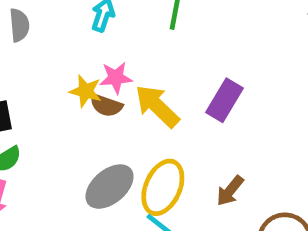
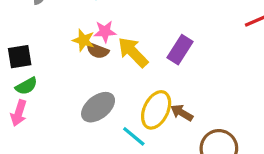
yellow ellipse: (163, 187) -> (156, 110), moved
brown arrow: (230, 191) -> (182, 113), turned 80

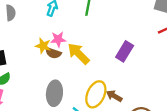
purple rectangle: (180, 50) -> (125, 51), moved
gray ellipse: (98, 107) -> (54, 93), turned -45

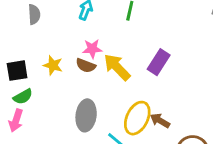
yellow star: (43, 46) -> (53, 65), moved
purple rectangle: (125, 51) -> (159, 62), moved

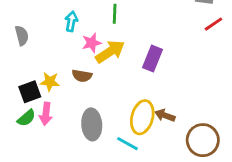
pink star: (92, 49) -> (92, 43), moved
yellow arrow: (117, 67) -> (110, 52), moved, turned 112
black square: (17, 71) -> (30, 92), moved
pink arrow: (16, 120) -> (46, 114), moved

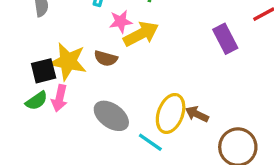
purple rectangle: (153, 58) -> (225, 39), moved, turned -55
yellow star: (50, 82) -> (68, 62), size x1.6
gray ellipse: (92, 124) -> (111, 116), turned -56

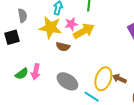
yellow star: (68, 62) -> (50, 27), moved
black square: (44, 71) -> (12, 37), moved

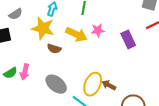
gray semicircle: (23, 15) -> (16, 14), turned 64
pink star: (71, 24) -> (98, 30), moved
yellow arrow: (84, 31) -> (76, 34), turned 50

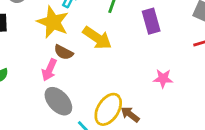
pink star: (98, 30) -> (163, 79), moved
purple rectangle: (128, 39) -> (151, 21), moved
pink arrow: (25, 72) -> (49, 70), moved

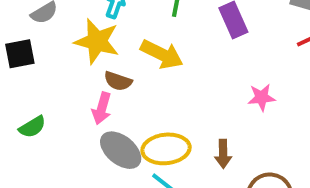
yellow ellipse: (108, 109) -> (166, 149), moved, turned 60
brown arrow: (130, 114) -> (223, 154), turned -120

